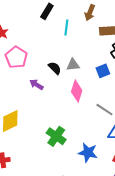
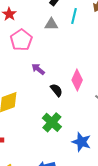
gray triangle: (73, 65) -> (51, 24), moved
black semicircle: (55, 68) -> (56, 90), moved

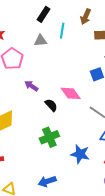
pink diamond: (77, 80) -> (71, 93), turned -55
green cross: (52, 122) -> (49, 137), turned 30

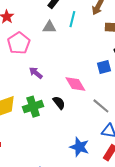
black semicircle: (51, 105) -> (59, 103), moved
green cross: (49, 137) -> (33, 107), moved

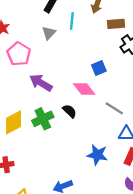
gray triangle: (49, 27) -> (49, 33), turned -40
blue square: (104, 67) -> (99, 68), moved
purple arrow: (36, 73) -> (41, 83), size x1.5

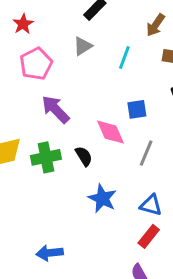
cyan line: (72, 21) -> (124, 58), moved
gray line: (114, 108) -> (146, 153), moved, turned 66
blue star: (97, 155) -> (102, 198), moved

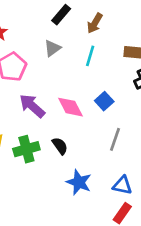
brown arrow: (155, 25) -> (95, 23), moved
blue square: (137, 109) -> (104, 101), turned -30
pink diamond: (110, 132) -> (70, 107), moved

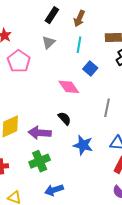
blue square: (104, 101) -> (90, 68), moved
purple arrow: (32, 106) -> (40, 133), moved, turned -30
green cross: (26, 149) -> (40, 161), moved

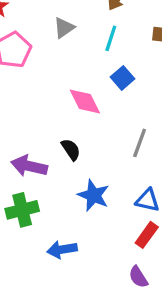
blue arrow: (54, 190) -> (62, 250), moved

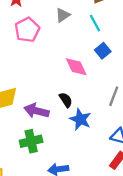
cyan line: (111, 38) -> (95, 23), turned -48
blue star: (93, 195) -> (80, 119), moved

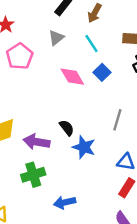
pink diamond: (76, 67) -> (72, 77), moved

